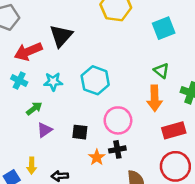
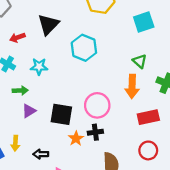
red arrow: (28, 51) -> (17, 38), size x0.6
cyan hexagon: (95, 80) -> (84, 48), moved
green arrow: (34, 108) -> (20, 91), turned 32
black square: (80, 132) -> (61, 114), size x1.5
red circle: (175, 166) -> (148, 150), size x0.7

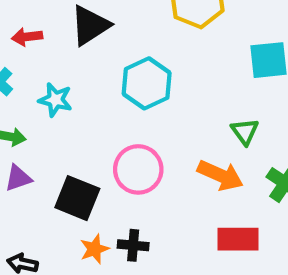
orange arrow: (132, 86) -> (220, 175), turned -80
pink circle: (97, 105) -> (138, 169), moved

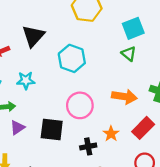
green triangle: (245, 132) -> (129, 54), moved
red rectangle: (238, 239) -> (143, 128), turned -30
orange star: (94, 249) -> (111, 134), moved

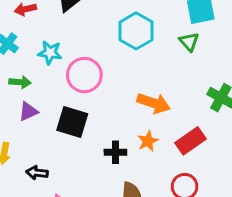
cyan hexagon: (72, 58) -> (136, 31), moved
orange arrow: (124, 97) -> (154, 103), moved
pink circle: (80, 105) -> (84, 75), moved

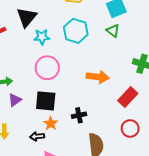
cyan star: (50, 53) -> (42, 37), moved
orange star: (148, 141) -> (51, 123), moved
black arrow: (37, 173) -> (37, 136), moved

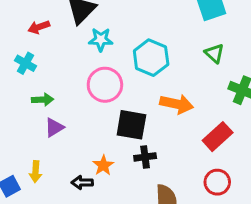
cyan hexagon: (76, 31) -> (151, 58), moved
green triangle: (113, 31) -> (214, 53), moved
black square: (46, 101) -> (131, 125), moved

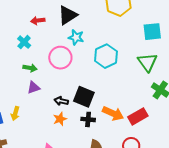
green triangle: (214, 53) -> (148, 62), size x1.5
pink circle: (105, 85) -> (60, 58), moved
orange arrow: (177, 104) -> (113, 113), moved
black arrow: (82, 183) -> (61, 101), moved

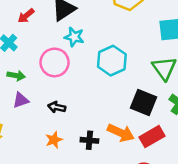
red arrow: (38, 21) -> (26, 16), turned -32
black square: (84, 97) -> (144, 103), moved
black arrow: (61, 101) -> (57, 107), moved

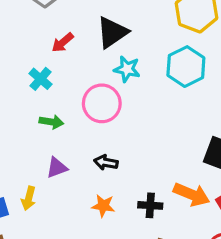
cyan hexagon: (112, 61) -> (186, 67), moved
purple triangle: (21, 100) -> (57, 168), moved
orange star: (54, 140) -> (103, 206), turned 30

